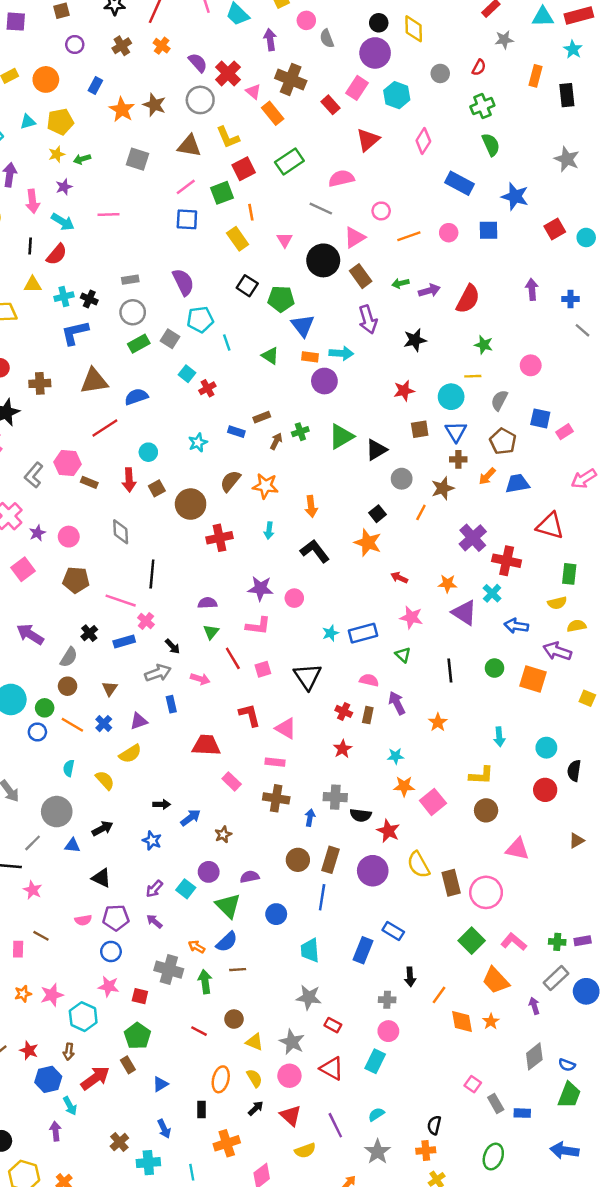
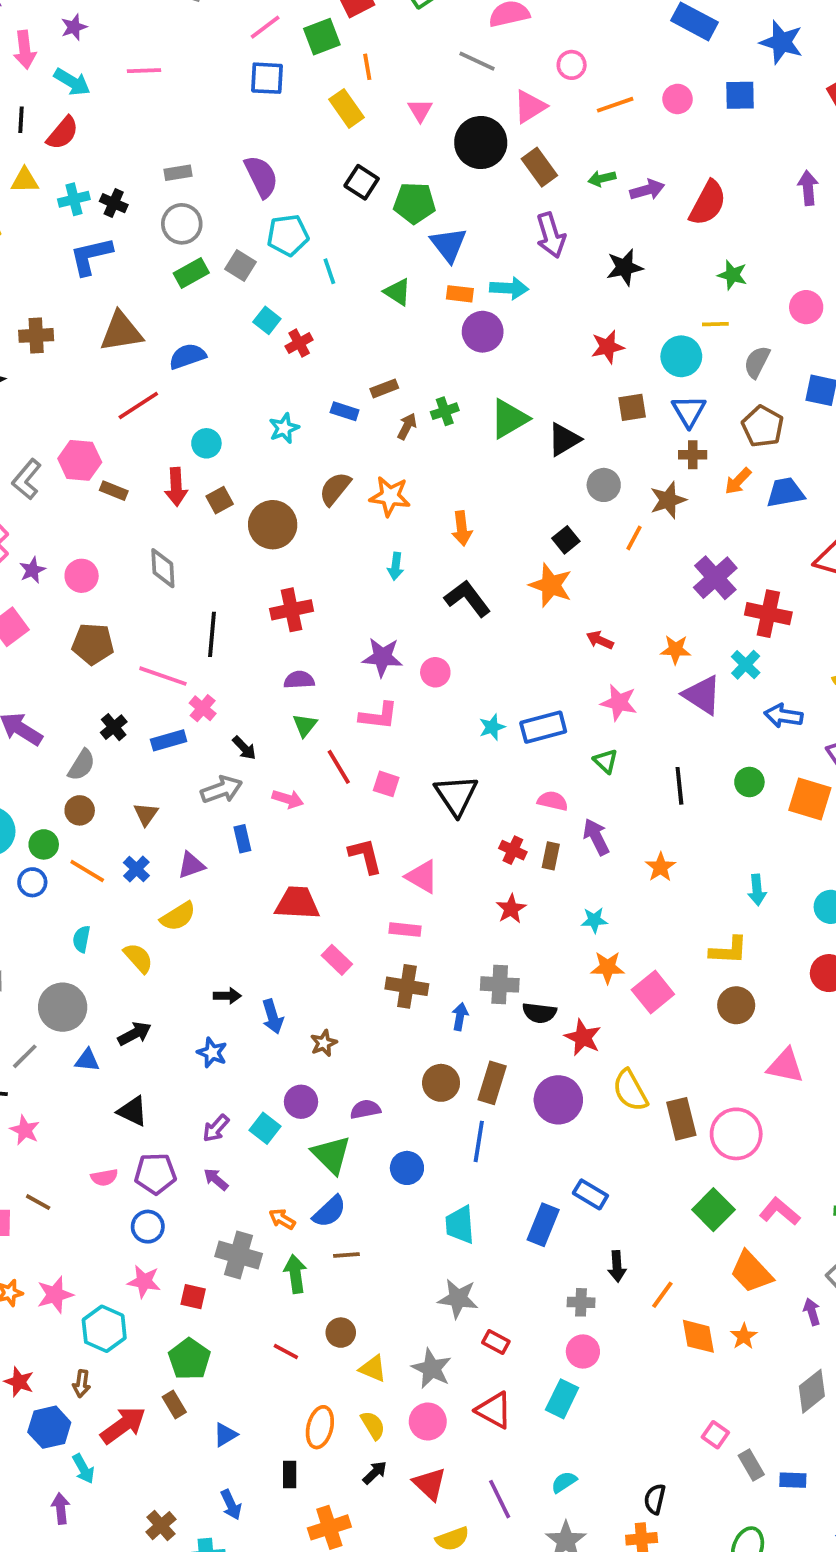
red cross: (220, 538) -> (292, 610), moved
pink square: (263, 669) -> (386, 784), turned 35
blue arrow: (191, 818) -> (273, 1017), turned 110

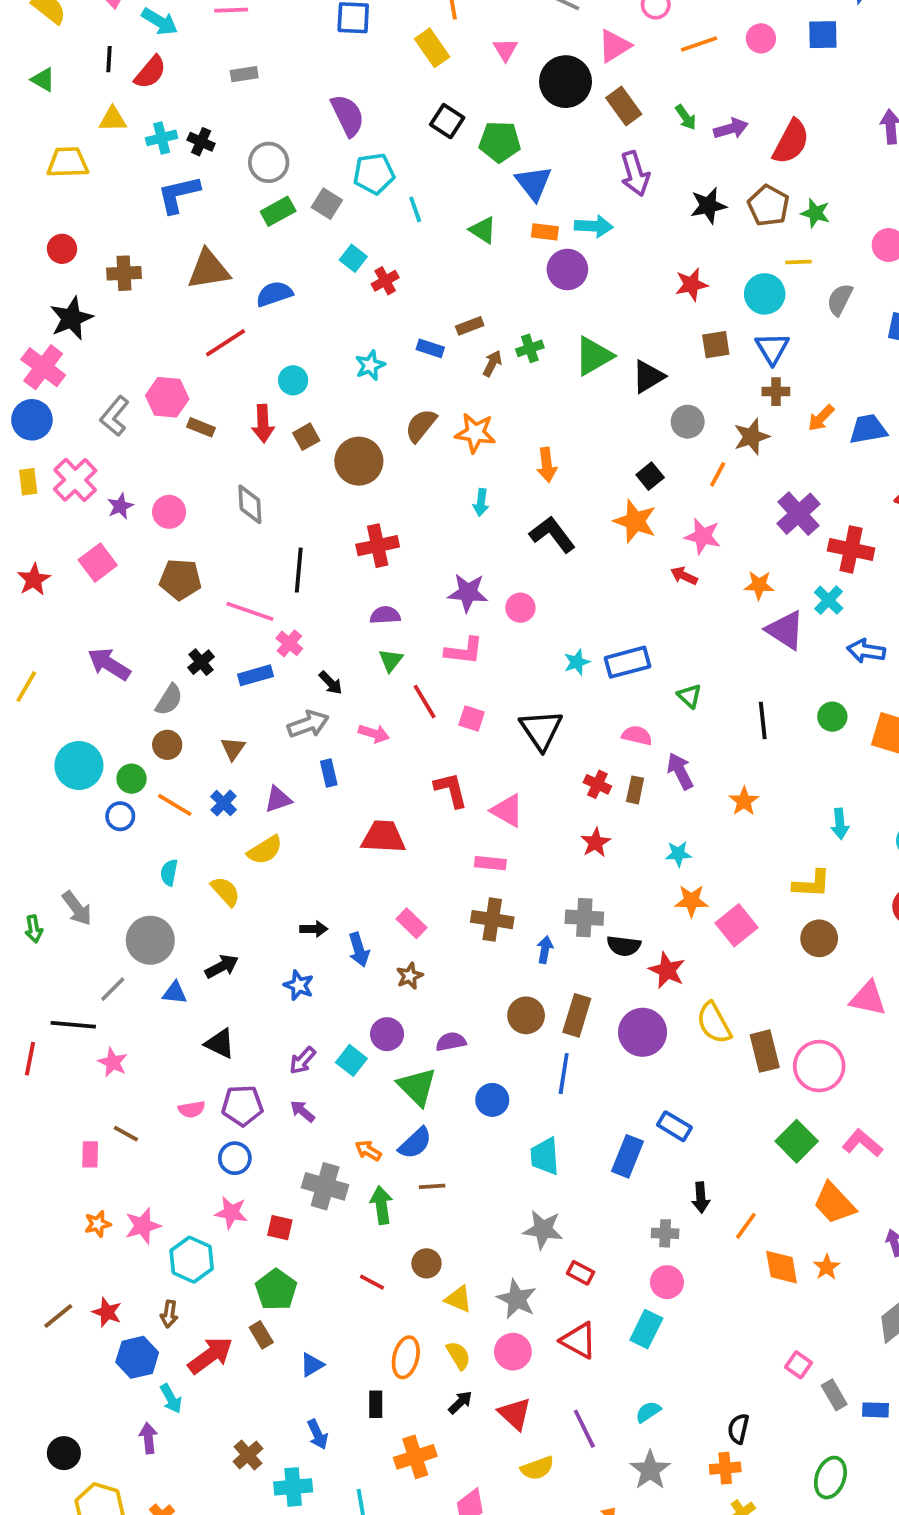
gray rectangle: (178, 173) -> (244, 74), moved
green arrow: (602, 178) -> (686, 117), turned -112
brown pentagon: (763, 426) -> (768, 206), moved
pink star: (619, 703) -> (703, 536), moved
pink rectangle: (337, 960) -> (411, 923), moved

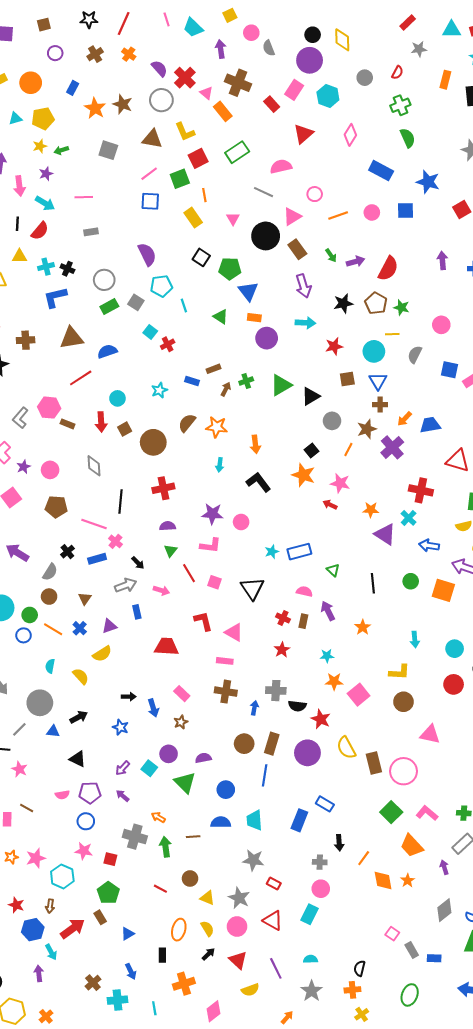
cyan arrow: (594, 226) -> (305, 323), moved
purple cross: (798, 514) -> (392, 447), moved
blue semicircle: (415, 1143) -> (221, 822), moved, turned -138
cyan semicircle: (648, 1412) -> (311, 959), turned 32

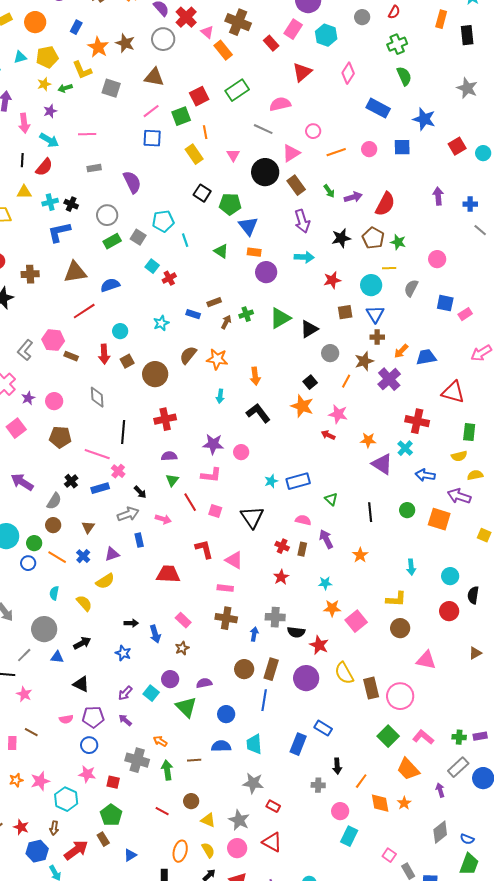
yellow L-shape: (185, 132) -> (82, 70), moved
purple semicircle: (147, 254) -> (132, 182), moved
pink circle: (321, 889) -> (340, 811), moved
cyan rectangle: (310, 914) -> (349, 836), moved

